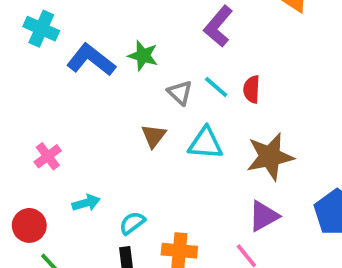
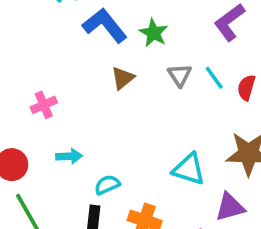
brown triangle: (154, 136) -> (123, 78), moved
cyan triangle: (205, 143) -> (189, 169), moved

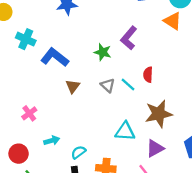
green star: (154, 33) -> (103, 52), moved
gray triangle: (180, 75) -> (108, 85), moved
cyan line: (214, 78) -> (128, 84), moved

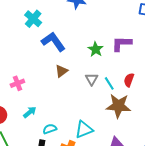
purple L-shape: (129, 38) -> (122, 44), turned 35
brown star: (159, 114) -> (118, 106), moved
cyan triangle: (125, 131) -> (84, 129), moved, turned -42
cyan arrow: (52, 141) -> (30, 112), turned -40

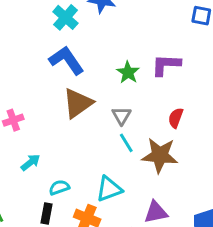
cyan cross: (33, 19) -> (65, 17), moved
brown triangle: (61, 71) -> (78, 103), size x1.6
cyan line: (109, 83) -> (126, 143), moved

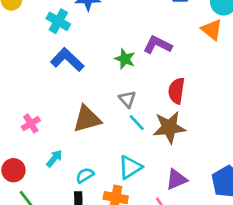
purple L-shape: (166, 65) -> (158, 45), turned 36
brown triangle: (78, 103) -> (87, 119), moved, turned 32
red semicircle: (176, 118) -> (176, 91), size x1.4

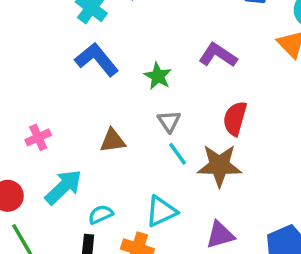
green star: (125, 59) -> (158, 76), moved
brown triangle: (87, 119) -> (113, 141), size x0.7
cyan arrow: (54, 158) -> (63, 187), size x1.6

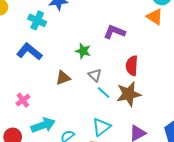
blue L-shape: (97, 60) -> (29, 52), moved
brown triangle: (113, 141) -> (63, 78), moved
cyan arrow: (63, 187) -> (43, 125), turned 35

